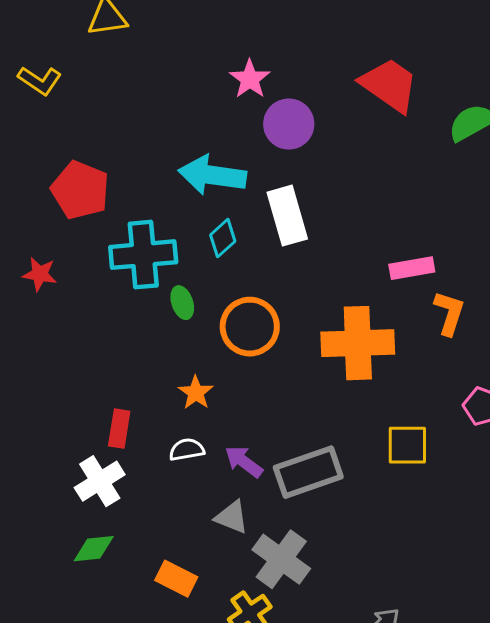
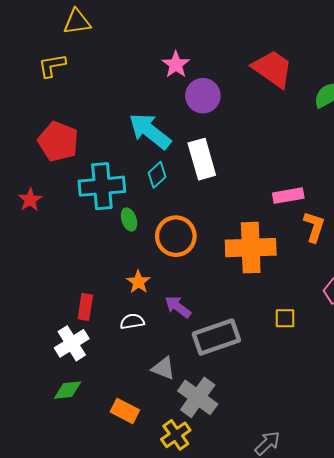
yellow L-shape: (40, 81) -> (52, 66), moved, turned 136
cyan arrow: (212, 175) -> (150, 131), turned 30
red star: (40, 274) -> (30, 200), turned 30
yellow square: (407, 445) -> (285, 318), size x0.7
purple arrow: (244, 462) -> (178, 307), moved

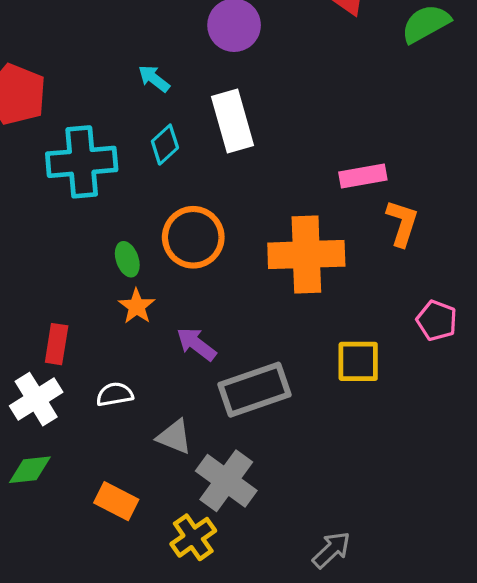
cyan arrow: (150, 131) -> (154, 79), size x0.5
green ellipse: (129, 220) -> (127, 259), moved
yellow square: (285, 318) -> (358, 361), size x1.4
white semicircle: (132, 321) -> (115, 394), moved

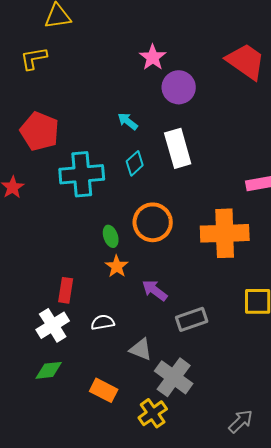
gray rectangle: (254, 390) -> (192, 319), size x0.7

